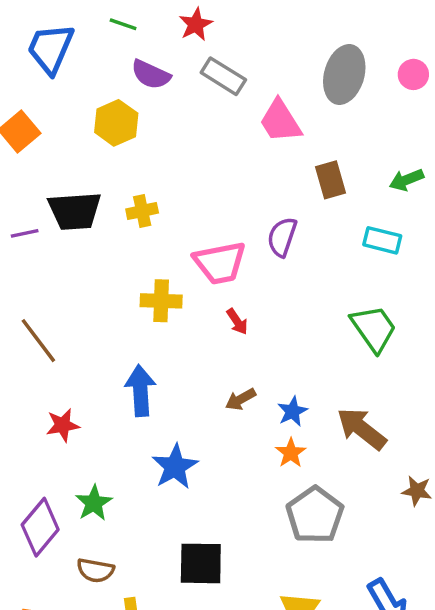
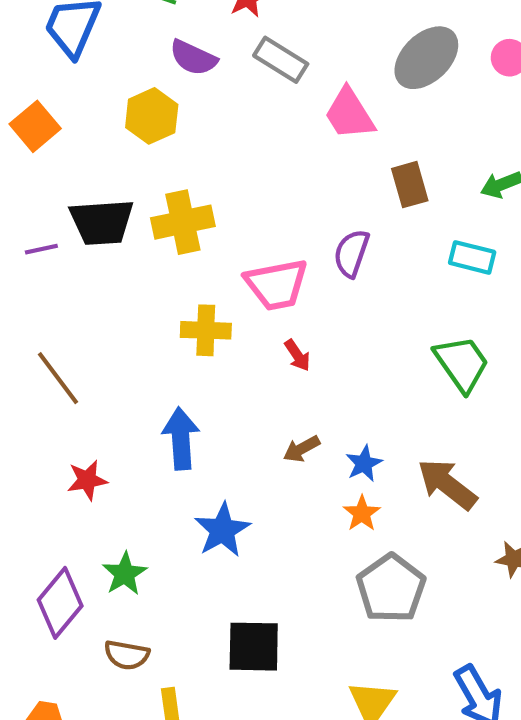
gray ellipse: (344, 74) -> (426, 58), turned 30
yellow cross: (142, 211) -> (183, 222), size x1.6

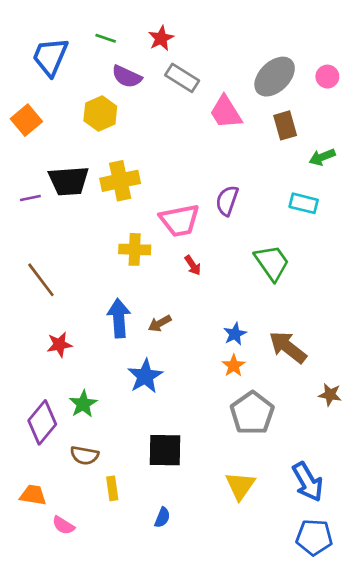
brown rectangle: (410, 185) -> (285, 125), moved
green trapezoid: (462, 364) -> (272, 263), moved
brown arrow: (301, 449) -> (160, 323), moved

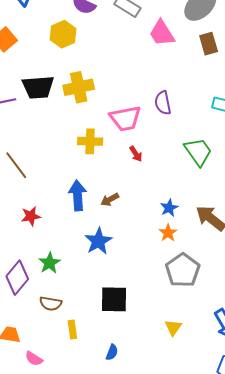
purple semicircle: (227, 201) -> (163, 103), turned -30
yellow triangle: (240, 486) -> (173, 327), size x0.7

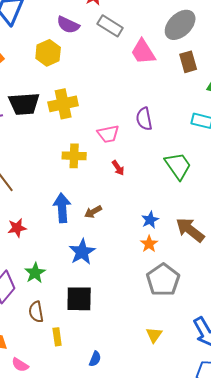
pink trapezoid: (125, 118) -> (108, 134), size x0.7
black square: (114, 299) -> (79, 299), moved
brown semicircle: (51, 304) -> (36, 312), turned 70

